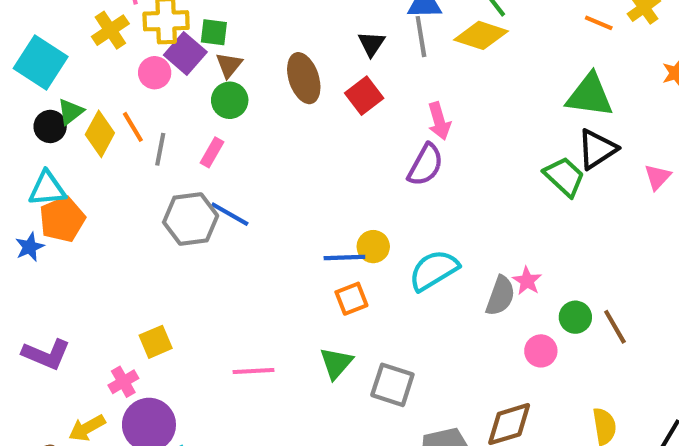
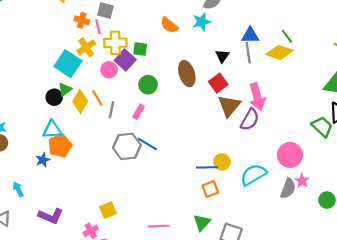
cyan square: (41, 63) -> (68, 64), moved
brown triangle: (229, 65) -> (229, 106), moved, size x1.6
pink arrow: (439, 121) -> (257, 97), size x1.4
pink circle: (541, 351) -> (290, 155), moved, size x1.5

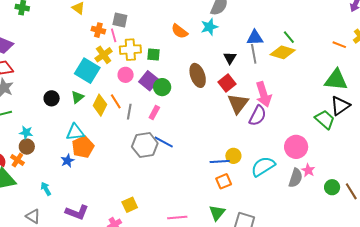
purple square: (125, 60) -> (149, 81), moved
green triangle: (65, 90) -> (78, 97), moved
black circle: (54, 97) -> (52, 98), moved

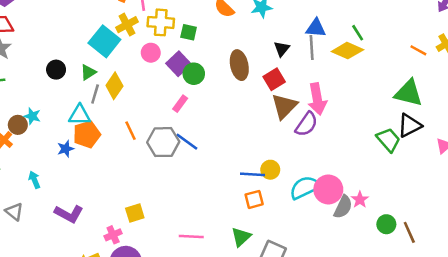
orange line: (116, 101) -> (131, 131), moved
gray line: (129, 112) -> (95, 94), moved
cyan star: (26, 133) -> (32, 116), moved
pink circle: (296, 147) -> (328, 189), moved

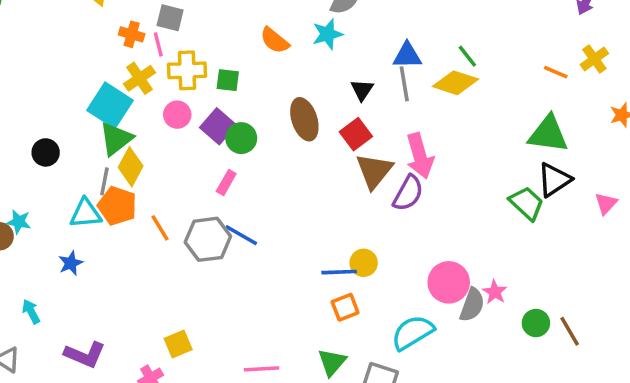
green triangle: (88, 72) -> (116, 139), moved, size x1.5
orange pentagon: (87, 134) -> (117, 206), moved, turned -30
cyan semicircle: (305, 188) -> (413, 332), moved

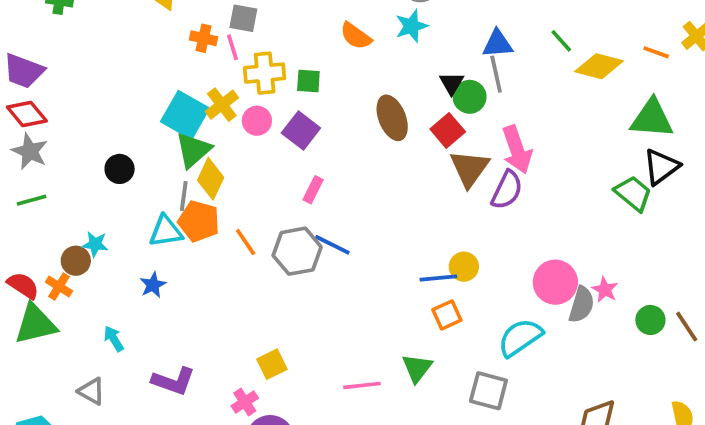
yellow cross: (139, 78) -> (222, 105), moved
yellow diamond: (455, 83) -> (599, 66), moved
green circle: (241, 138) -> (470, 97), moved
green triangle: (332, 362) -> (417, 368), moved

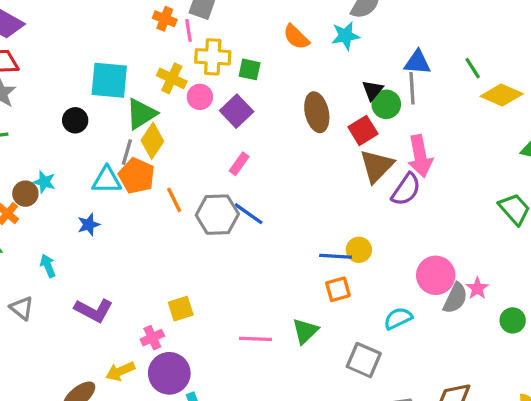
yellow cross: (222, 105) -> (172, 78), turned -36
cyan square: (185, 115) -> (109, 80), moved, turned -33
cyan semicircle: (520, 338) -> (398, 318), size x0.7

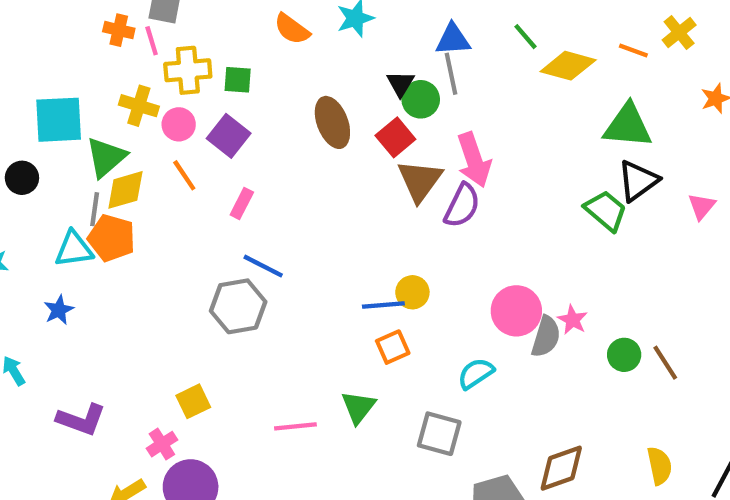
yellow diamond: (152, 141) -> (125, 190), turned 48
orange line: (174, 200) -> (184, 175), moved
gray hexagon: (217, 215) -> (238, 306), moved

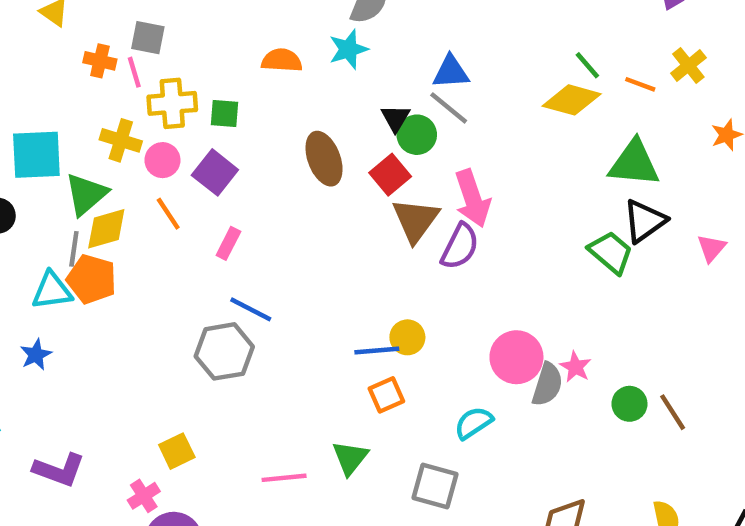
orange semicircle: (292, 29) -> (282, 60), turned 147
green line: (525, 37) -> (587, 65), moved
gray line: (451, 74) -> (449, 108), turned -39

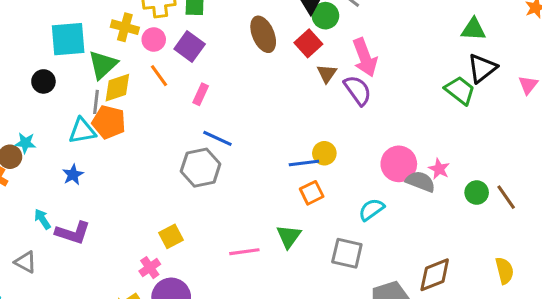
green triangle: (634, 163) -> (474, 29), size x0.7
brown triangle: (416, 220) -> (327, 74), size x0.6
purple semicircle: (460, 246) -> (358, 90), turned -60
gray semicircle: (547, 384) -> (420, 182), turned -84
purple L-shape: (59, 470) -> (73, 233), moved

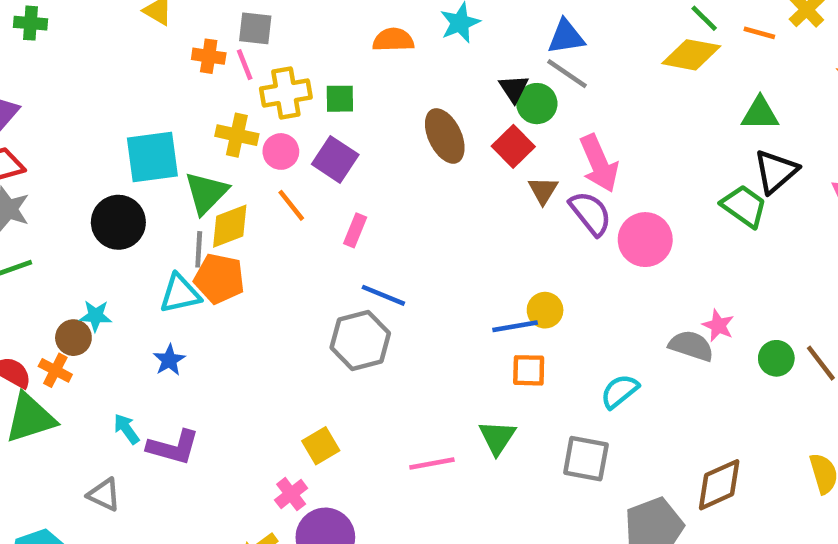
black circle: (43, 81) -> (118, 222), size x1.5
pink circle: (399, 164) -> (645, 240), moved
orange square: (312, 193) -> (529, 370), turned 30

